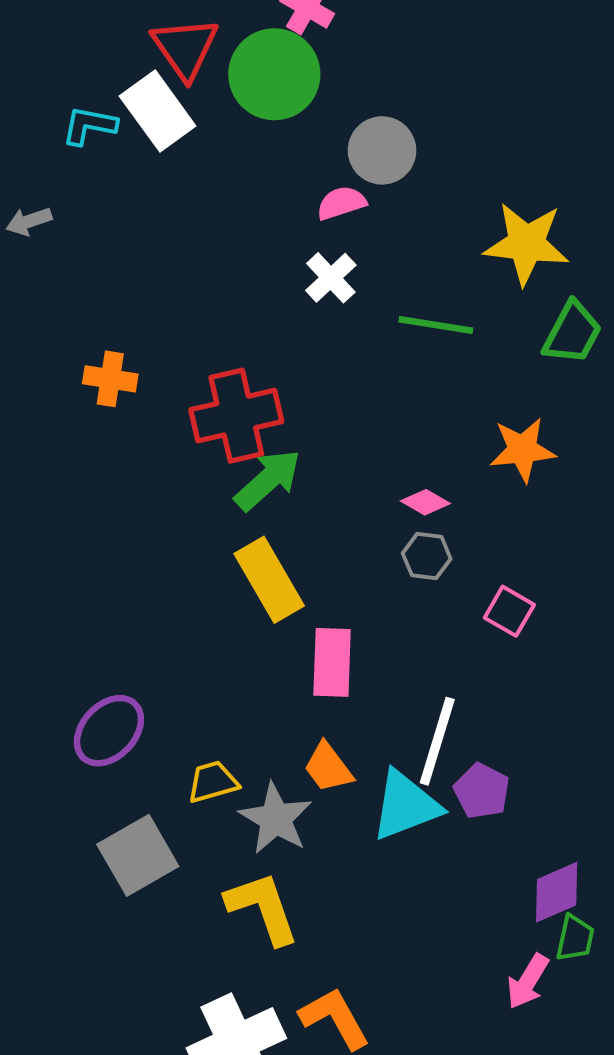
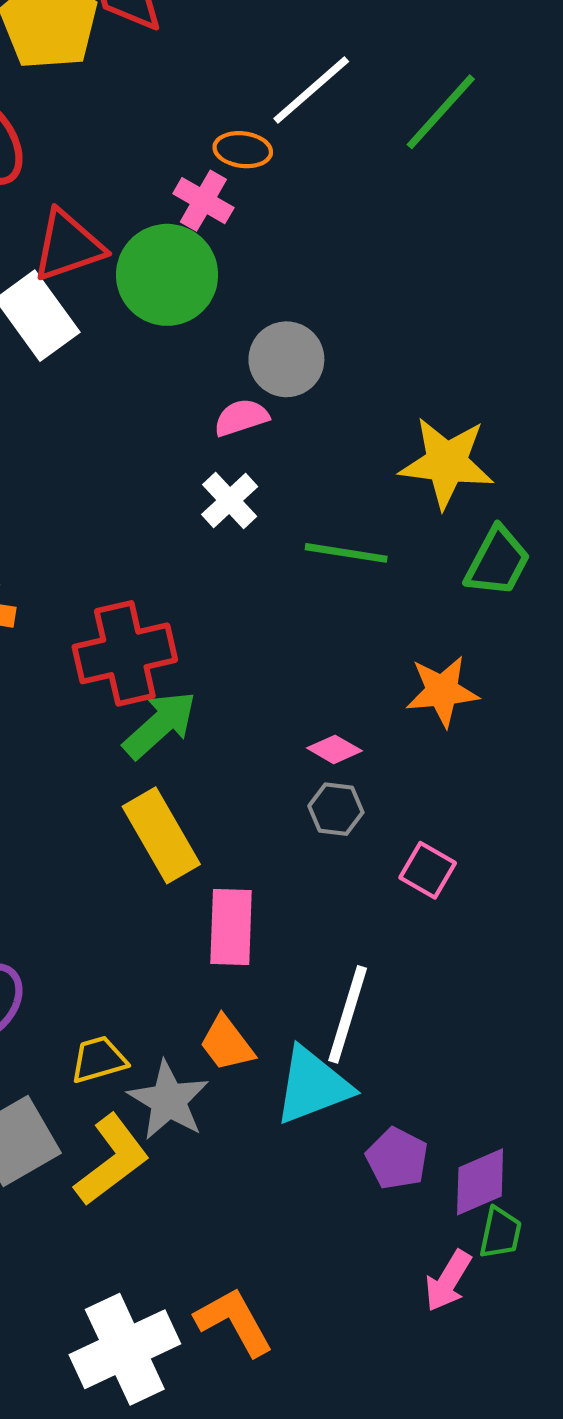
red triangle: (185, 48) -> (68, 246), turned 46
purple pentagon: (482, 791) -> (397, 1159), moved
yellow L-shape: (263, 908) -> (112, 1160), moved, turned 72

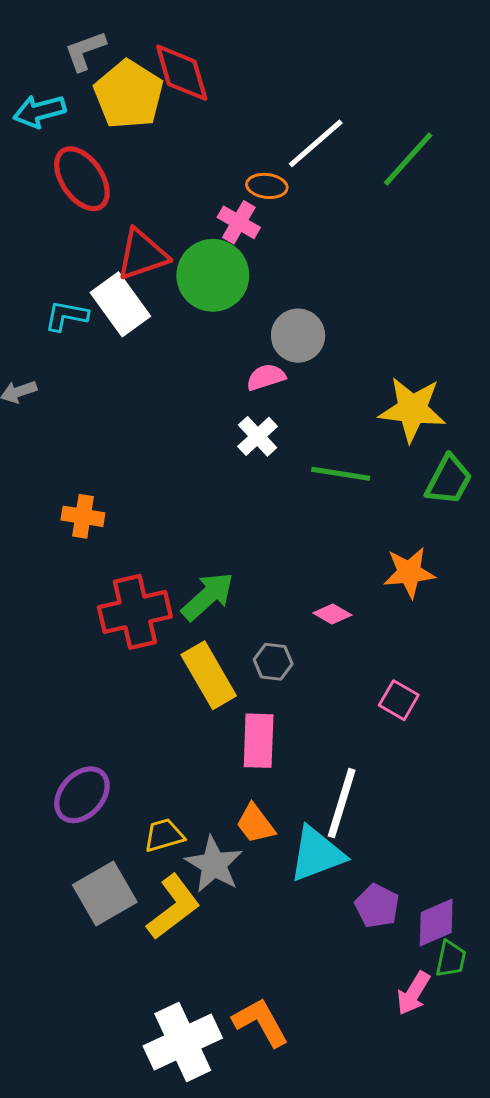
red cross: (125, 653) -> (135, 612), moved
gray hexagon: (336, 809) -> (273, 662), moved

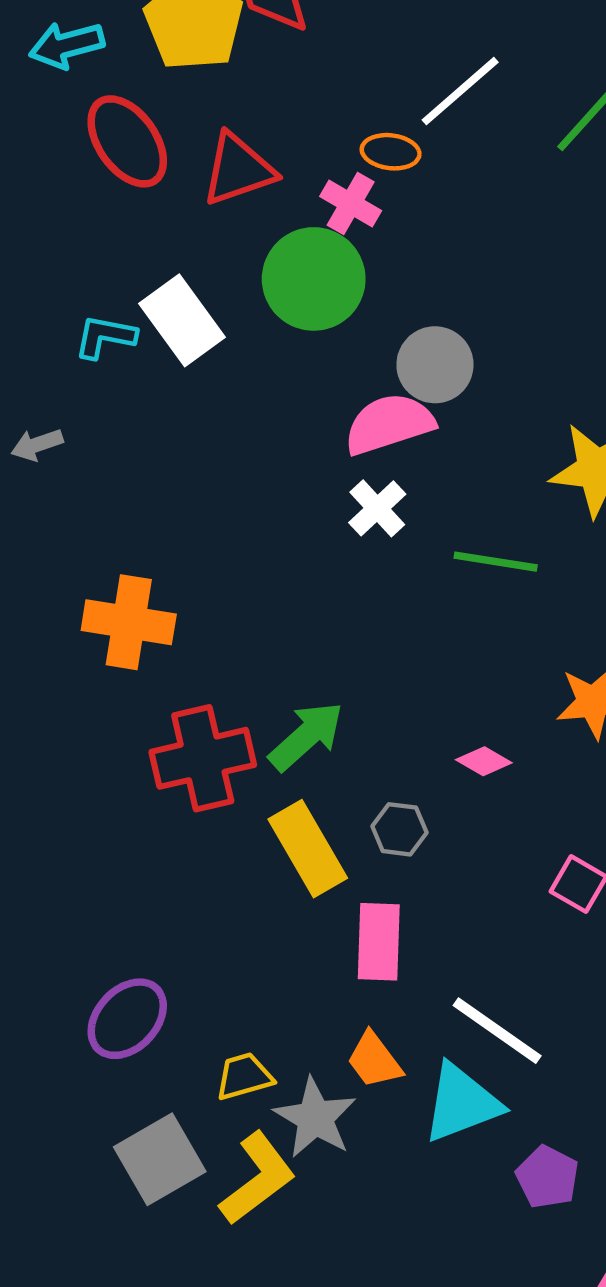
red triangle: (142, 255) -> (238, 169), moved
pink semicircle: (266, 377) -> (389, 424), size x1.6
orange cross: (83, 516) -> (129, 622), size x1.5
white line: (342, 803) -> (497, 1031), turned -72

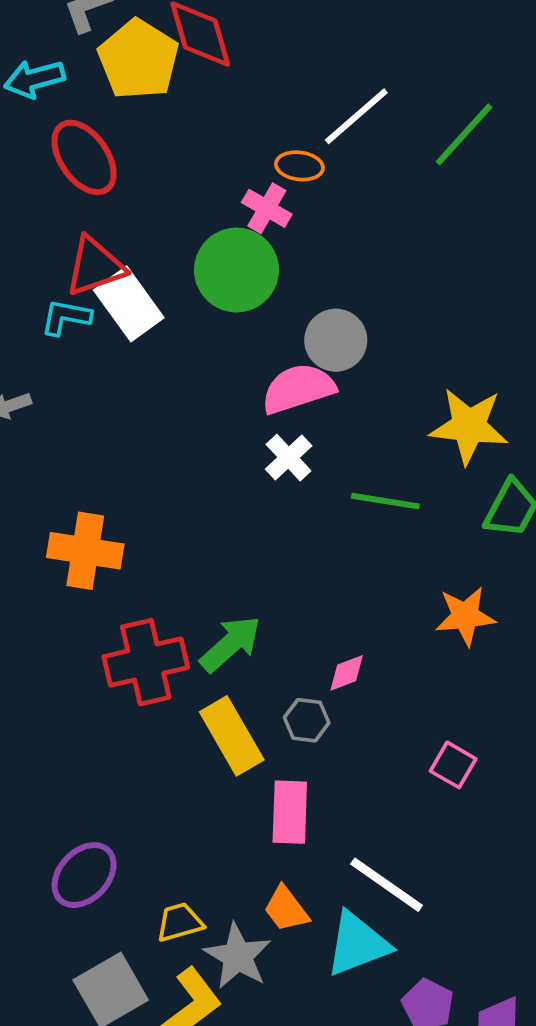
red triangle: (238, 169) -> (95, 266), moved
pink diamond: (484, 761) -> (347, 673), moved, turned -51

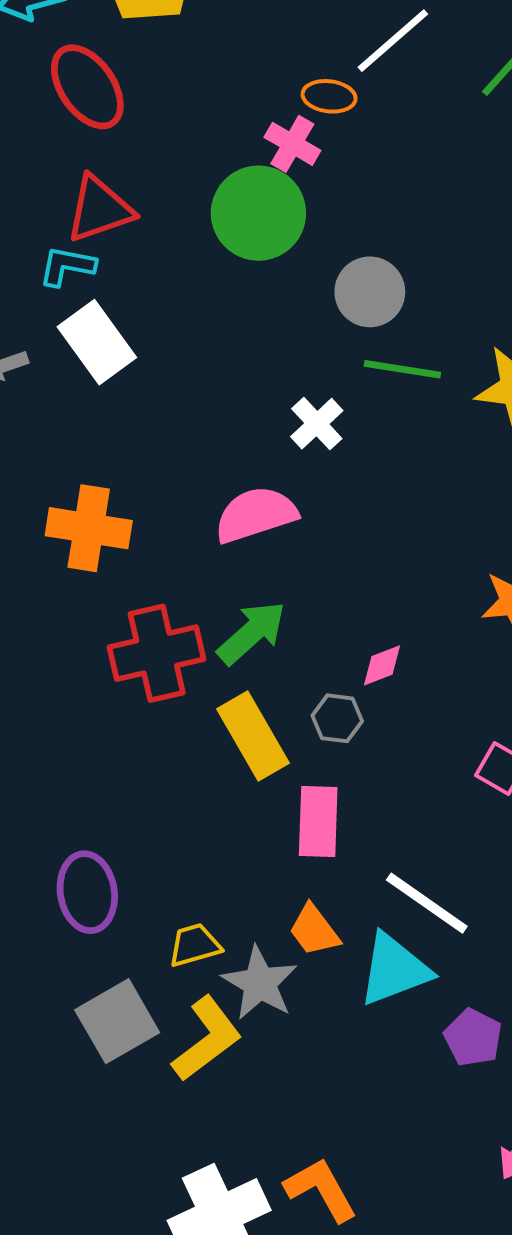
white rectangle: (129, 304) -> (97, 342), moved
pink semicircle: (298, 389) -> (256, 515), moved
green line: (385, 501) -> (402, 369), moved
purple ellipse: (84, 875) -> (87, 892), turned -52

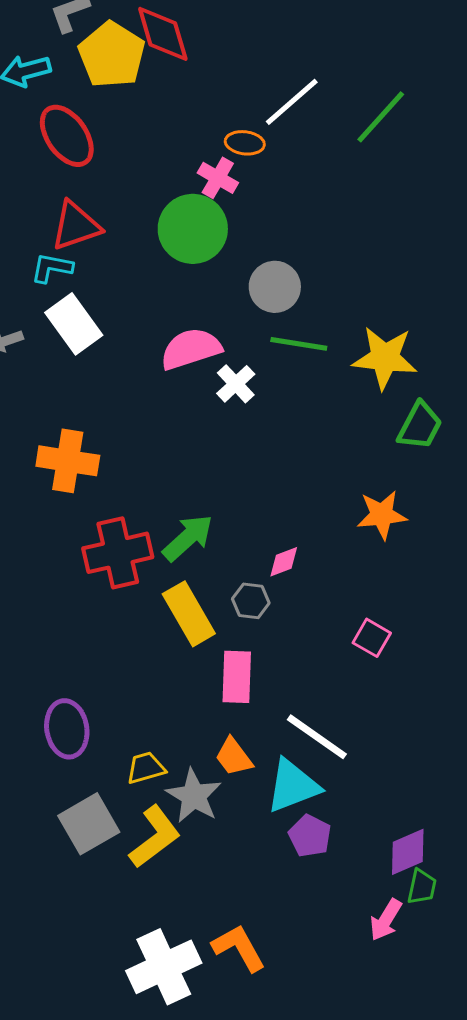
pink semicircle: (256, 515) -> (191, 349), moved
purple pentagon: (473, 1037) -> (310, 836), moved

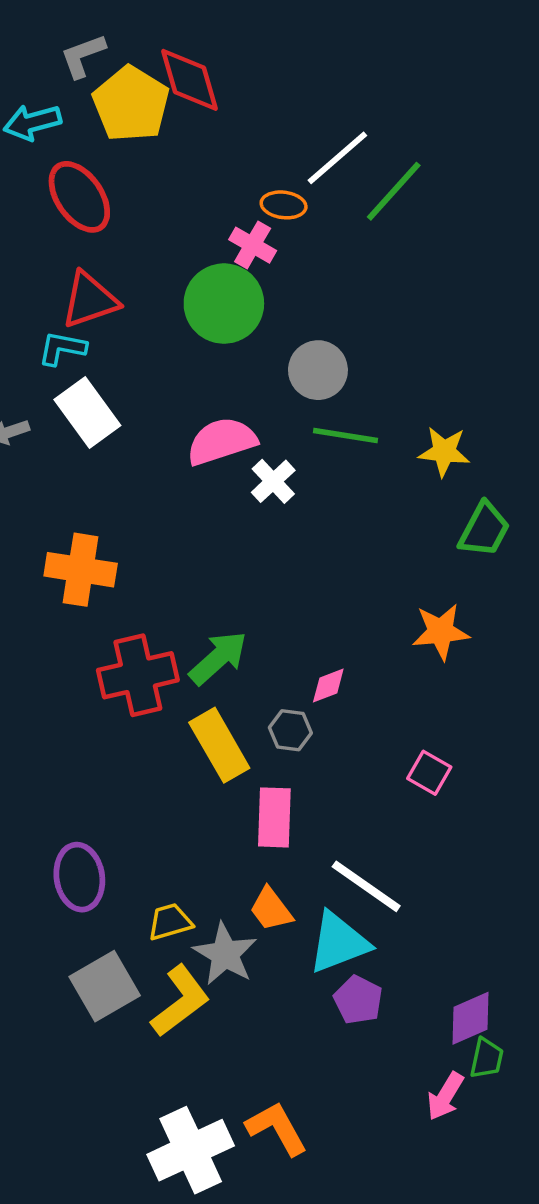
green line: (381, 117) -> (394, 191), moved
yellow star: (385, 358) -> (444, 452), size x0.7

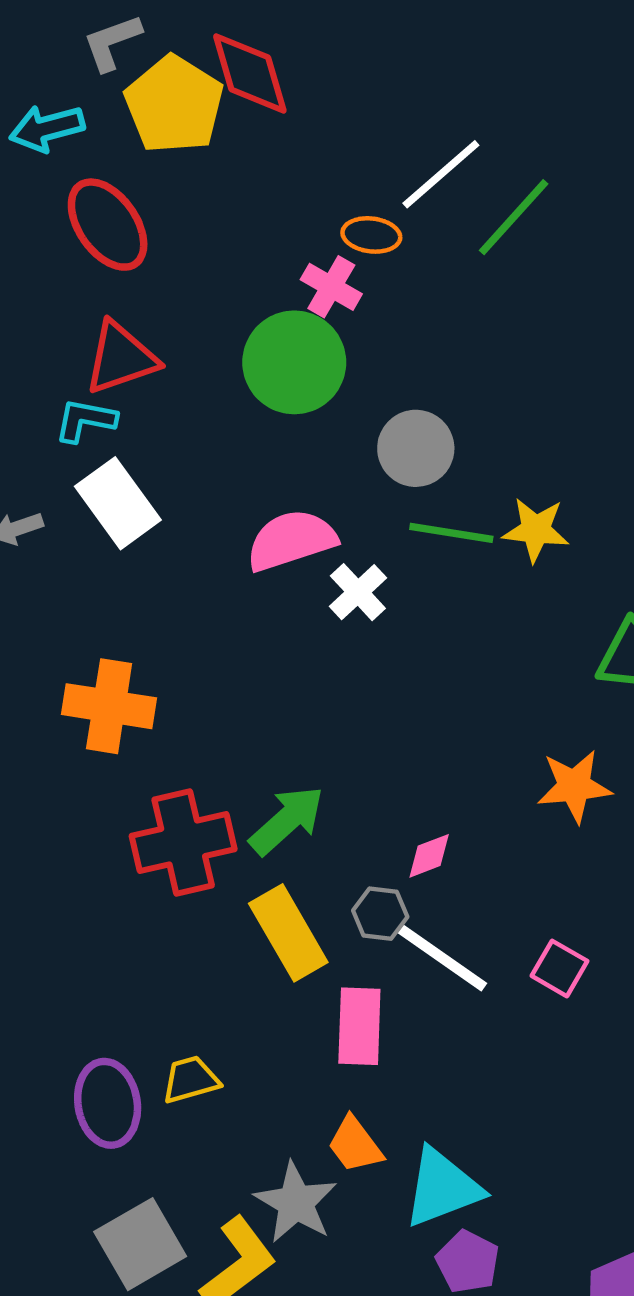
yellow star: (444, 452) -> (536, 530), moved
white line: (366, 886) -> (442, 958), moved
yellow trapezoid: (170, 922) -> (191, 1080), moved

